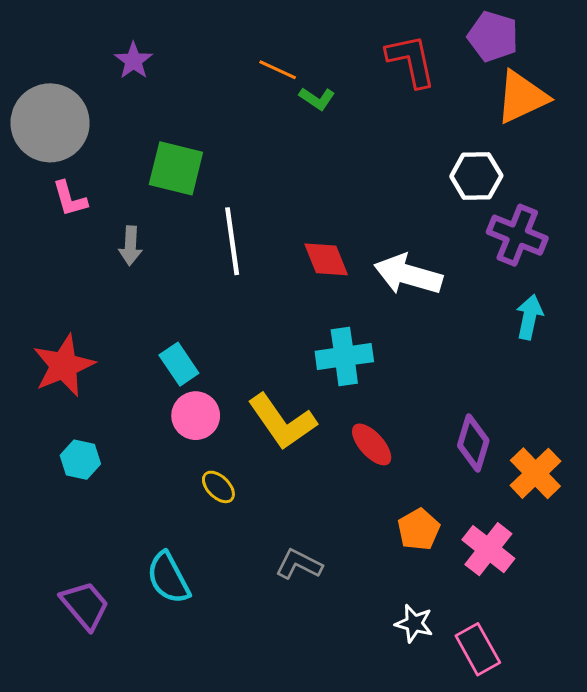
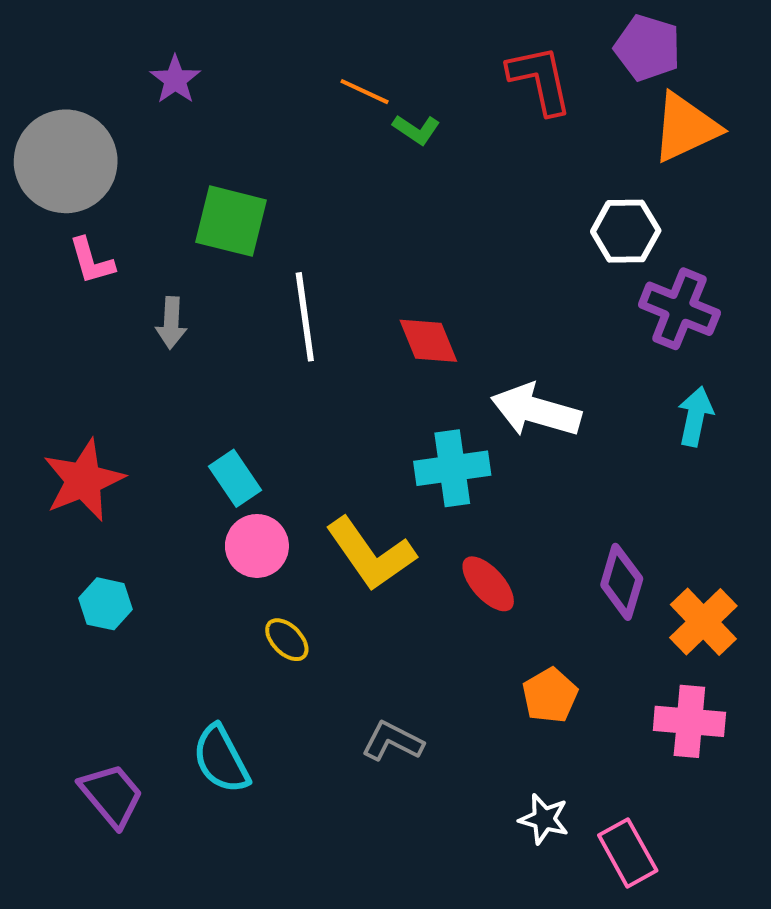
white arrow: (408, 275) -> (536, 410), moved
pink cross: (488, 549) -> (689, 721), moved, turned -33

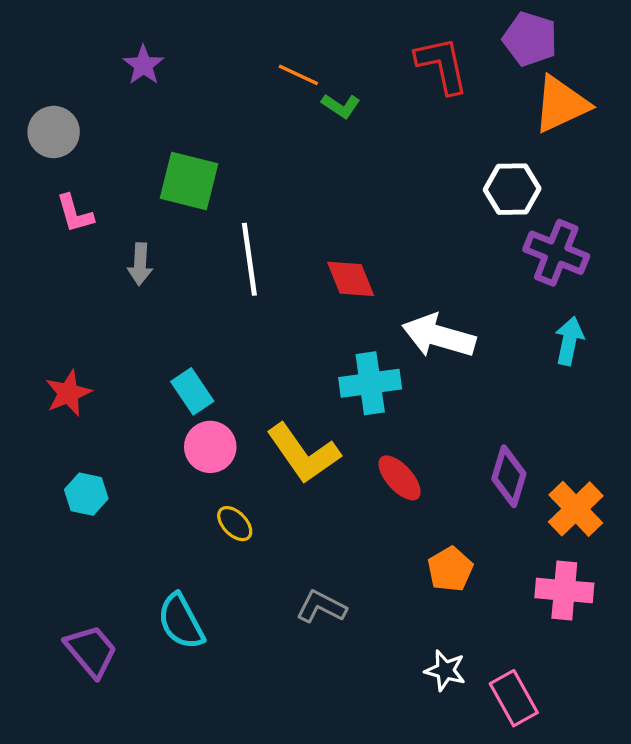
gray circle: (66, 161) -> (54, 132), size x0.6
red star: (84, 480) -> (68, 393), size x0.7

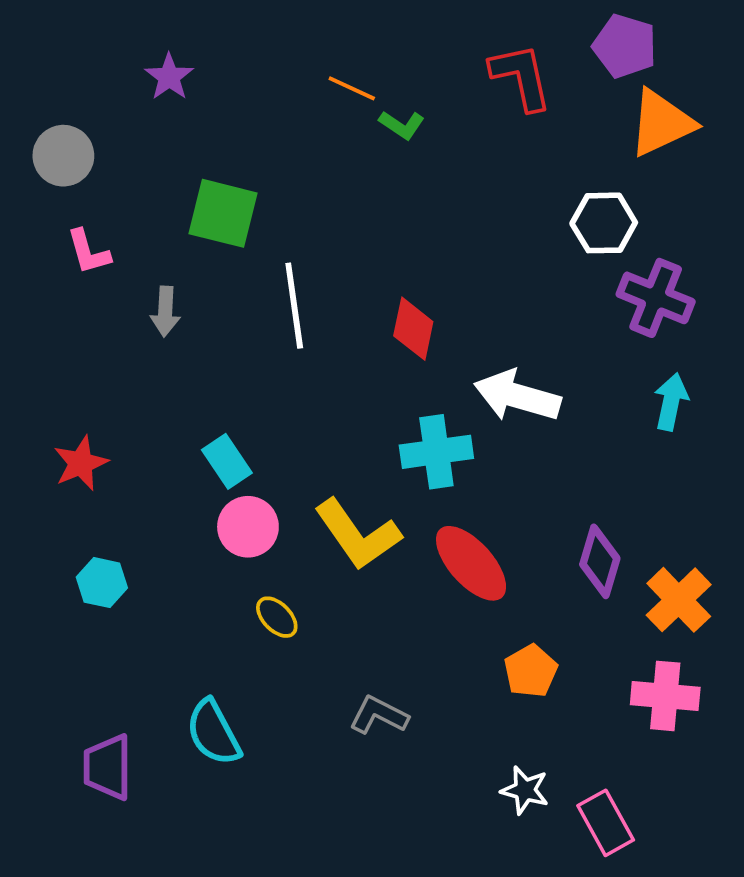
red diamond: (351, 279) -> (413, 329), turned 34
red ellipse: (400, 478) -> (471, 563), size x1.4
purple trapezoid: (91, 651) -> (108, 767), turned -140

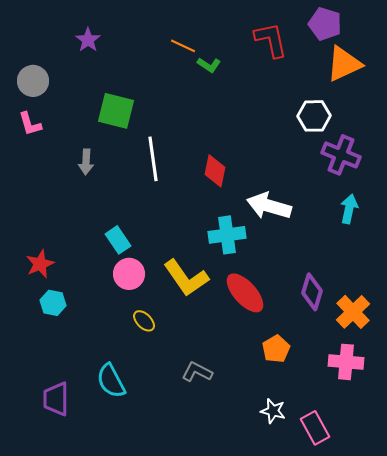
pink L-shape: (88, 252) -> (30, 124), moved
red star: (81, 463) -> (40, 264), moved

